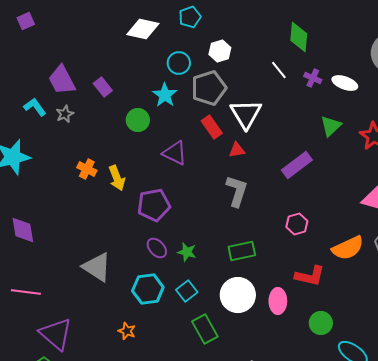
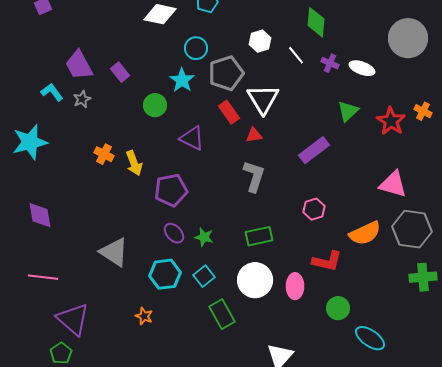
white hexagon: (220, 51) -> (260, 41), moved

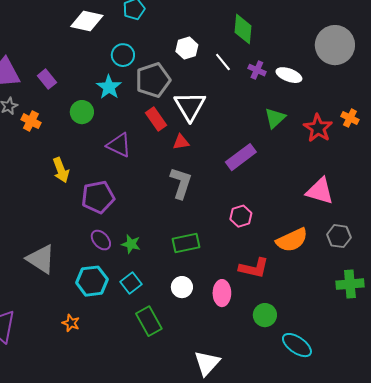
orange cross: (104, 154) -> (31, 121), moved
gray hexagon: (412, 229) -> (339, 236), size x0.6
white circle: (255, 280) -> (182, 287), size x0.6

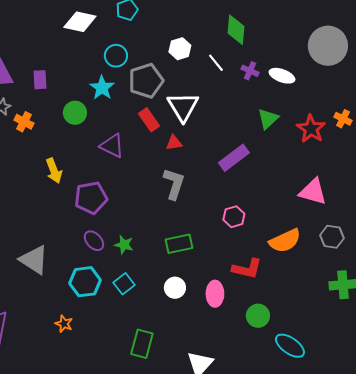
purple rectangle: (47, 79) -> (40, 80), turned 36
green rectangle: (149, 321) -> (142, 344), moved, turned 44

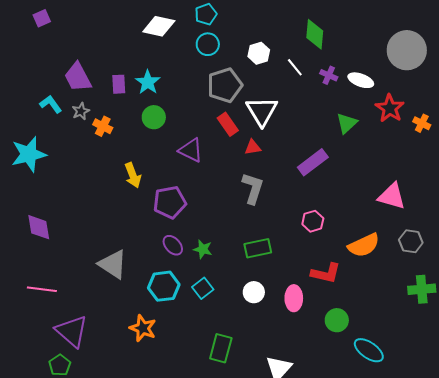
cyan circle: (116, 56) -> (208, 44), moved
cyan star: (102, 88) -> (148, 82), moved
red star: (311, 129) -> (390, 108), moved
orange star: (64, 324) -> (143, 328), size x1.5

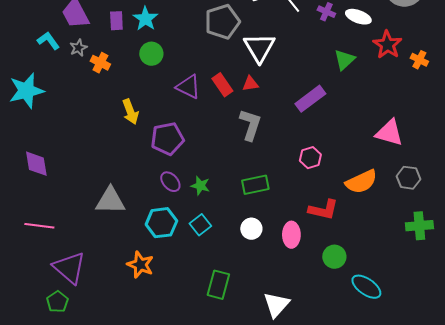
red rectangle: (228, 124) -> (222, 85), moved
gray triangle: (113, 264) -> (110, 201), turned -32

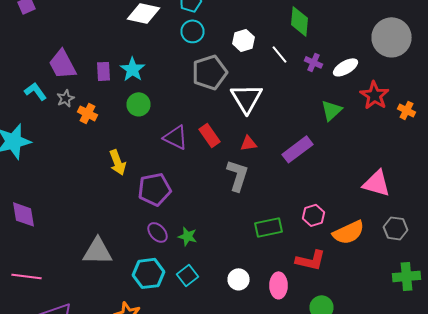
white ellipse: (358, 17) -> (346, 67), turned -50
red triangle: (250, 84) -> (248, 143), moved
pink hexagon: (310, 158) -> (314, 215), moved
green rectangle: (255, 185) -> (268, 227), moved

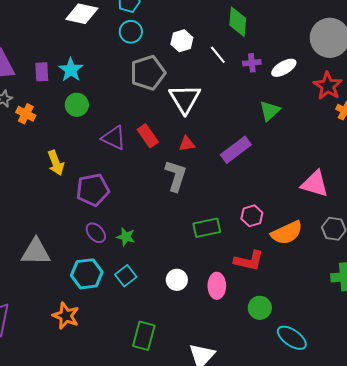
purple cross: (314, 62) -> (252, 63), turned -30
red star: (374, 95) -> (328, 86), moved

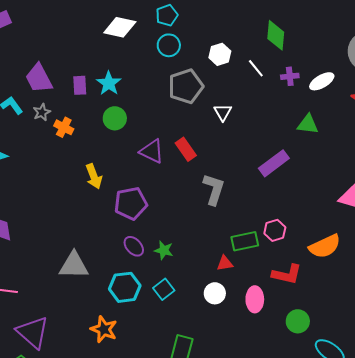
white triangle: (185, 99) -> (223, 112), size x0.6
green triangle: (270, 111) -> (308, 124), turned 50
red triangle: (187, 144) -> (225, 263), moved
pink hexagon: (252, 216) -> (275, 230), moved

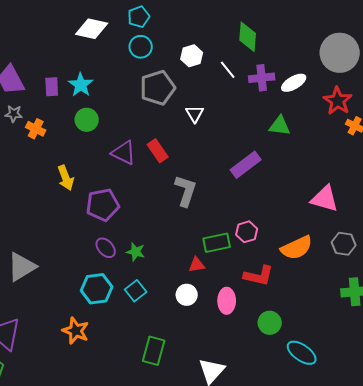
purple cross: (290, 76) -> (262, 78), size x1.4
gray star: (42, 112) -> (14, 114), turned 30
gray triangle: (74, 265) -> (22, 267), moved, turned -32

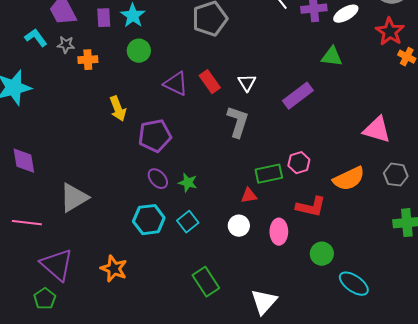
white triangle: (195, 114) -> (247, 83), moved
orange cross: (36, 129) -> (88, 60), turned -30
orange star: (76, 331) -> (114, 269), moved
green rectangle: (154, 351) -> (206, 282), turned -48

